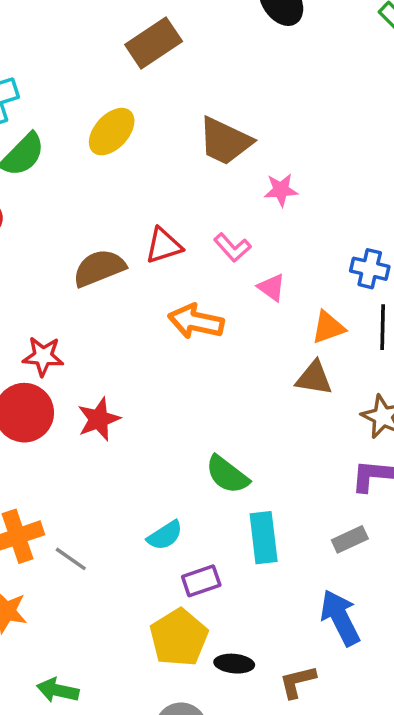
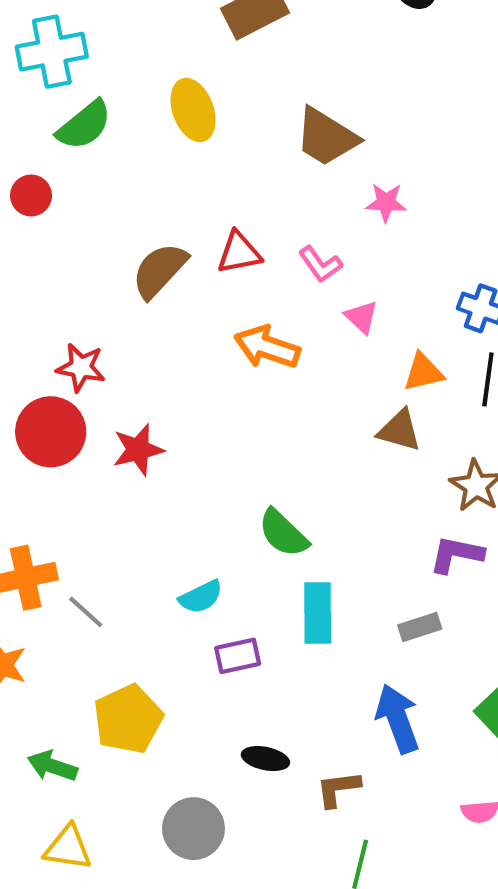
yellow ellipse: (112, 132) -> (193, 110), turned -69
brown semicircle: (99, 268) -> (159, 270), turned -32
yellow pentagon: (179, 638) -> (128, 719), moved

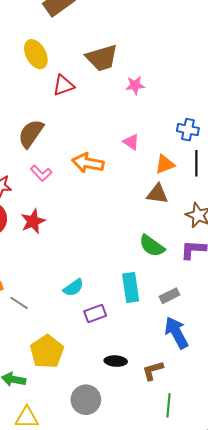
brown trapezoid: (326, 137) -> (102, 58), turned -40
red triangle: (239, 253) -> (63, 85), moved
pink L-shape: (320, 264) -> (41, 173), moved
green semicircle: (283, 533) -> (152, 246), moved
gray rectangle: (420, 627) -> (170, 296), moved

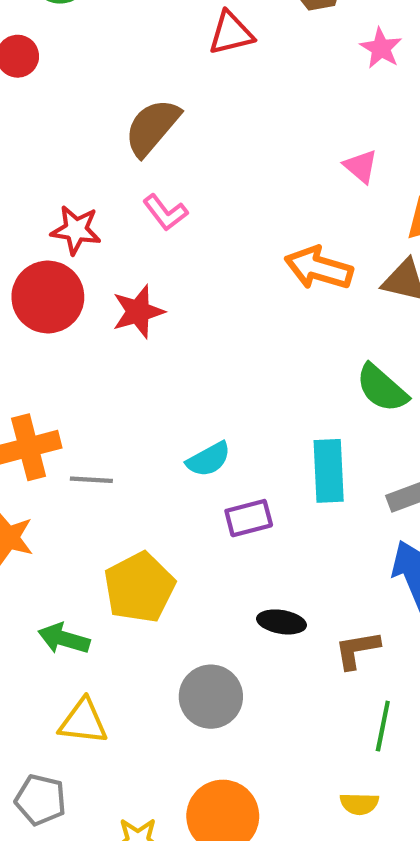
pink star: (135, 85) -> (381, 48), turned 30
orange arrow: (88, 163) -> (319, 268), moved
gray line: (19, 303) -> (91, 480), turned -36

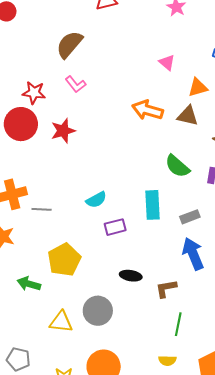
yellow triangle: (83, 722) -> (61, 322), moved

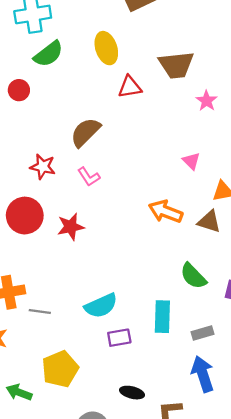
red star: (34, 93) -> (43, 167), moved
cyan semicircle: (96, 200) -> (101, 306), size x1.4

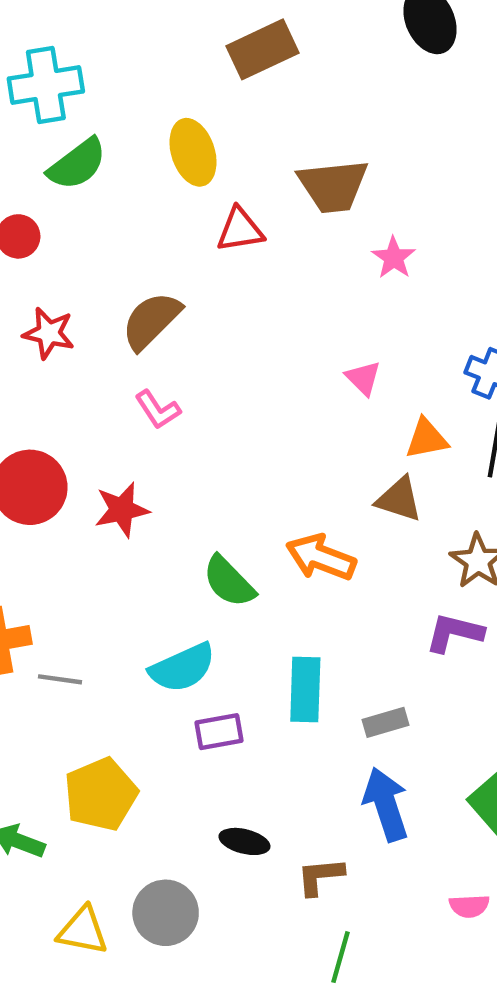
red star: (43, 167) -> (49, 333), moved
orange arrow: (166, 212) -> (321, 557), moved
green semicircle: (193, 276) -> (229, 582), moved

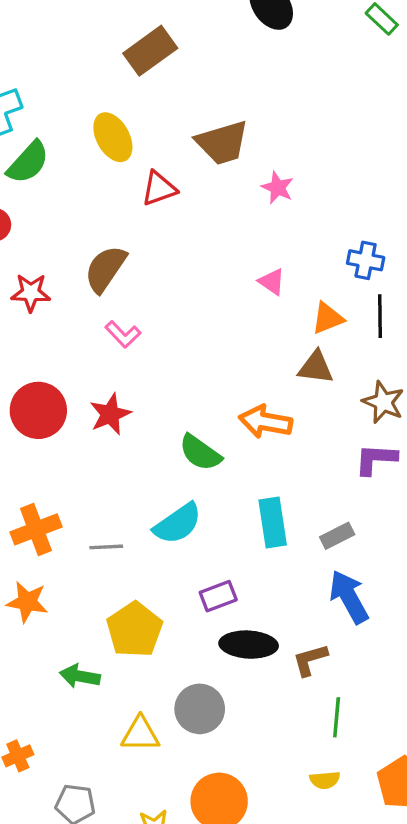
gray line: (60, 679) -> (106, 547), moved
purple rectangle: (219, 732) -> (218, 596), moved
black ellipse: (244, 841) -> (249, 645), size x1.5

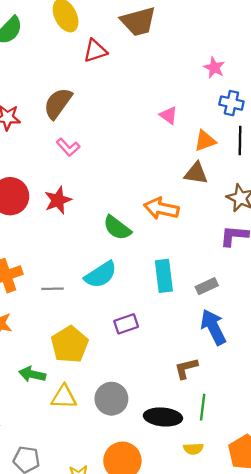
pink star: (278, 188) -> (214, 68), moved
black ellipse: (249, 645) -> (163, 417), moved
yellow triangle: (140, 734) -> (64, 397), moved

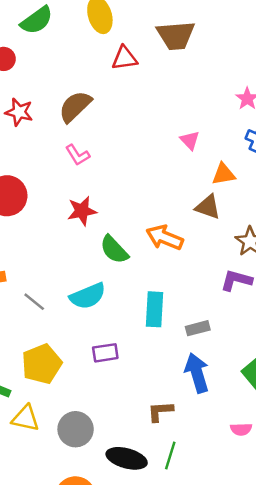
red star: (58, 200) -> (82, 211), moved
gray line: (53, 289) -> (34, 302), turned 30

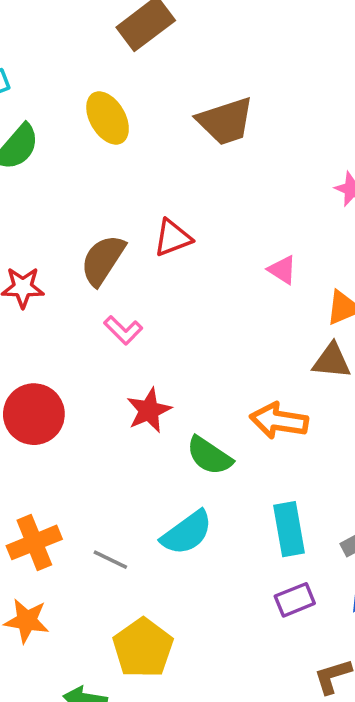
red triangle: (125, 58) -> (173, 238), moved
purple rectangle: (105, 353) -> (295, 600), moved

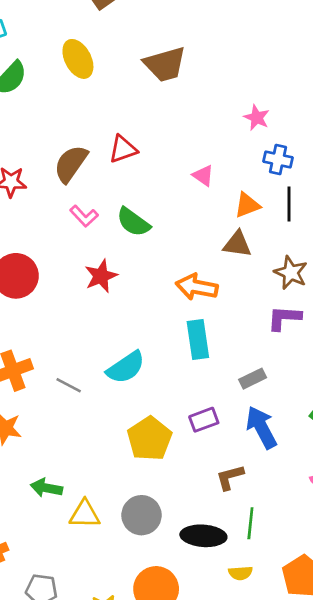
green semicircle: (209, 456) -> (133, 222), moved
cyan rectangle: (289, 529) -> (198, 339), moved
yellow pentagon: (143, 648) -> (150, 439), moved

